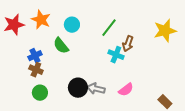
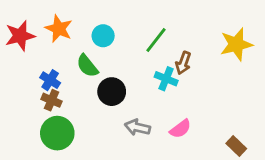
blue cross: (35, 56) -> (50, 80), turned -32
black circle: (78, 88) -> (112, 92), moved
green circle: (40, 93) -> (57, 133), size x1.5

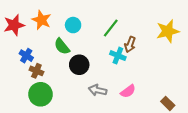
blue cross: (50, 80) -> (26, 56), moved

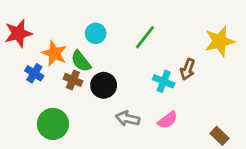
orange star: (42, 20) -> (54, 53), moved
brown arrow: (130, 44) -> (188, 69), moved
cyan cross: (118, 56) -> (164, 81), moved
brown cross: (36, 71) -> (73, 80), moved

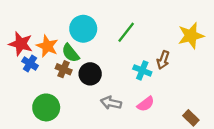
red star: (18, 33) -> (21, 44), moved, turned 30
cyan circle: (96, 33) -> (83, 29), size x1.5

